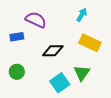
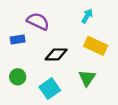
cyan square: (60, 83) -> (50, 89), moved

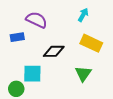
green circle: (18, 77) -> (16, 89), moved
cyan square: (50, 89) -> (32, 74), moved, turned 36

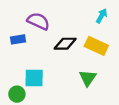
cyan arrow: (83, 15) -> (102, 16), moved
black diamond: (54, 51) -> (65, 44), moved

